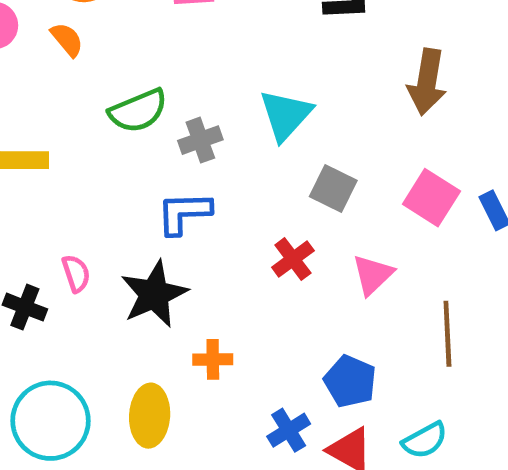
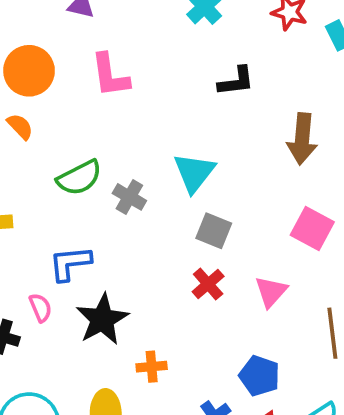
gray cross: (200, 140) -> (129, 197), turned -36
gray square: (333, 188) -> (214, 231), moved
blue L-shape: (184, 213) -> (70, 263), moved

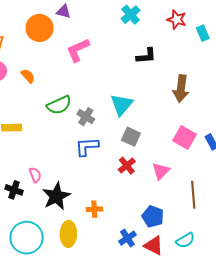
orange circle: (29, 71) -> (40, 28), moved
pink L-shape: (110, 75) -> (78, 50), turned 72
blue L-shape: (70, 263) -> (87, 147), moved
black star: (102, 319) -> (56, 196), moved

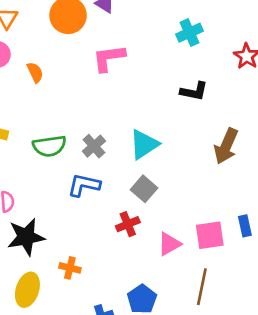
green semicircle: (59, 105) -> (49, 146), moved
pink square: (185, 138) -> (210, 235), moved, turned 35

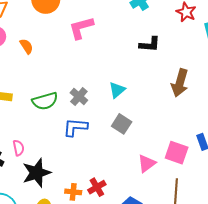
cyan triangle: (144, 144) -> (117, 90), size x0.7
red cross: (128, 224) -> (97, 187), moved
pink square: (210, 235) -> (177, 153), turned 35

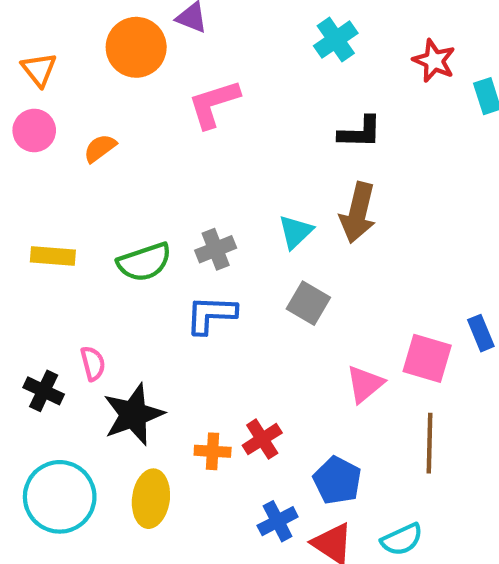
orange semicircle: (26, 46) -> (100, 148), turned -91
brown arrow: (180, 83) -> (358, 213), moved
gray cross: (79, 97) -> (216, 249), turned 30

